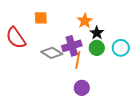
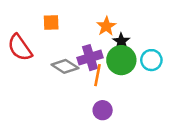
green circle: (97, 48) -> (121, 60), size x1.5

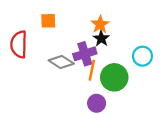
black star: (121, 41) -> (101, 38), moved
red semicircle: (20, 48) -> (19, 44), turned 36
green circle: (121, 60) -> (114, 77), moved

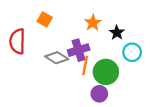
orange square: (48, 21) -> (45, 19), turned 32
black star: (101, 38) -> (117, 33), moved
purple circle: (97, 103) -> (99, 94), moved

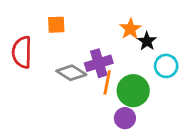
orange square: (45, 19) -> (56, 25), turned -32
orange star: (93, 23) -> (130, 29), moved

